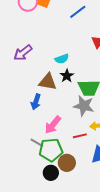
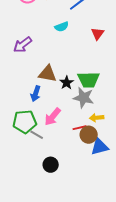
cyan semicircle: (62, 59) -> (62, 27), moved
black star: (67, 76) -> (67, 83), moved
green pentagon: (51, 150) -> (25, 122), moved
brown circle: (67, 163) -> (89, 135), moved

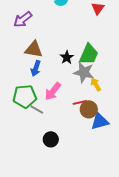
brown triangle: (48, 74) -> (34, 49), moved
green trapezoid: (89, 80) -> (89, 54), turned -65
yellow arrow: (97, 118) -> (96, 84), moved, turned 64

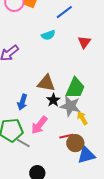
brown triangle: (34, 49) -> (46, 83), moved
black star: (67, 57) -> (53, 100), moved

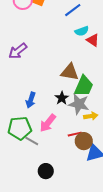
cyan semicircle: (48, 35) -> (82, 31), moved
red triangle: (84, 42) -> (93, 40), turned -32
brown triangle: (46, 83) -> (70, 72), moved
yellow arrow: (82, 118) -> (91, 116), turned 112

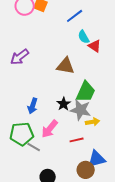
cyan semicircle: (82, 31) -> (84, 37), turned 80
brown triangle: (70, 72) -> (66, 66), moved
brown circle: (84, 141) -> (86, 170), moved

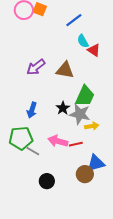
purple arrow: (20, 57) -> (36, 67), moved
pink arrow: (50, 129) -> (58, 141), moved, turned 66

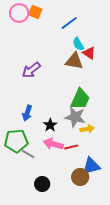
brown triangle: (65, 70) -> (74, 61), moved
black star: (63, 108) -> (50, 125), moved

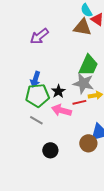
green pentagon: (16, 141) -> (37, 95), moved
red line: (71, 147) -> (79, 102), moved

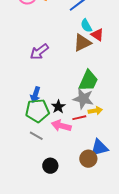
brown triangle: (82, 27) -> (82, 43), turned -36

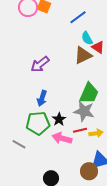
blue arrow: (35, 95) -> (42, 98), moved
yellow arrow: (95, 111) -> (96, 133), moved
gray line: (36, 136) -> (19, 144), moved

